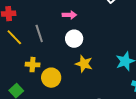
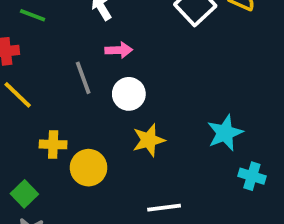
gray line: (39, 33) -> (83, 78), moved
yellow star: (84, 64) -> (149, 140), turned -30

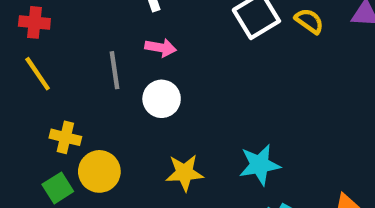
yellow star: (149, 140) -> (184, 173), moved
green square: (24, 194) -> (58, 188), moved

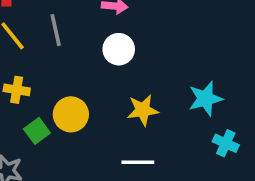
gray line: (114, 70) -> (56, 30), moved
yellow cross: (65, 137) -> (17, 90), moved

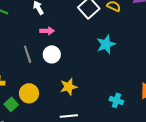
gray line: (56, 30) -> (28, 54), moved
cyan star: (205, 99) -> (106, 44), moved

